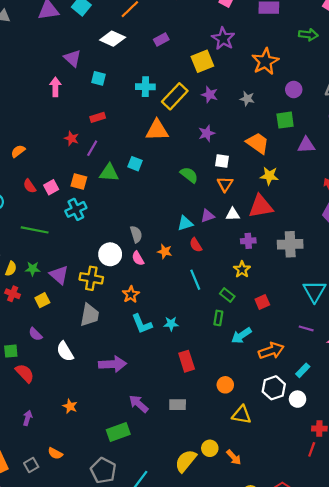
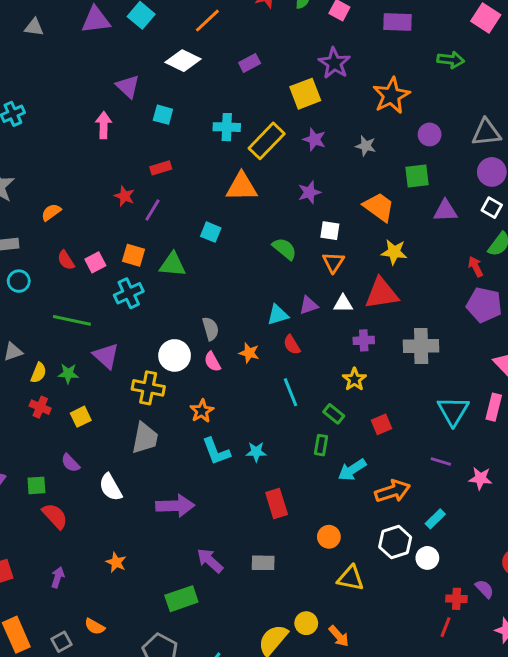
green triangle: (109, 173) -> (172, 265), moved
purple triangle: (59, 275) -> (106, 356), moved

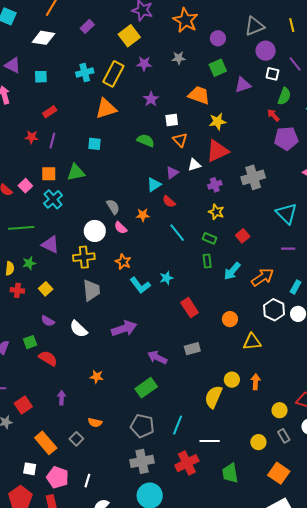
orange arrow: (339, 636) -> (256, 382), turned -119

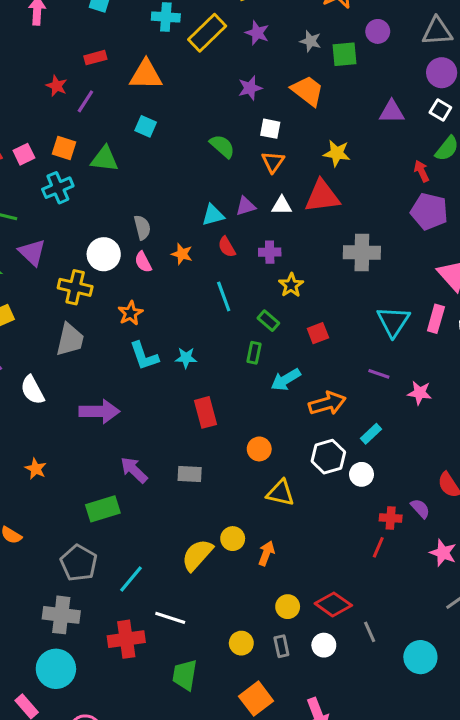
green square: (218, 68) -> (344, 54), moved
orange trapezoid: (199, 95) -> (307, 91), moved
orange triangle: (106, 109) -> (146, 75), moved
purple cross: (215, 185) -> (270, 252), moved

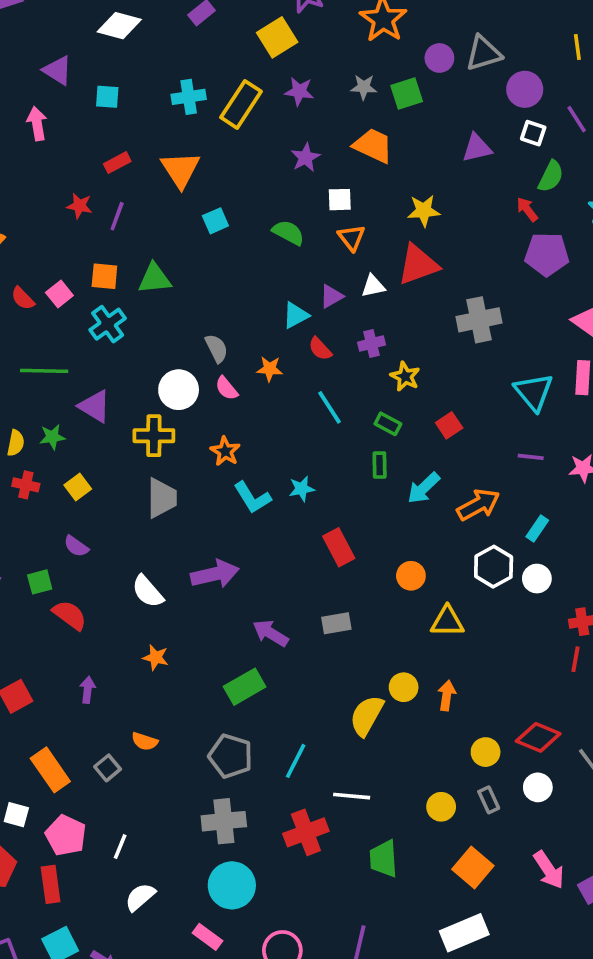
gray triangle: (437, 31) -> (483, 53), moved
orange triangle: (146, 75) -> (181, 169), turned -51
cyan square: (146, 126) -> (215, 221), moved, turned -35
white semicircle: (32, 390) -> (148, 591), moved

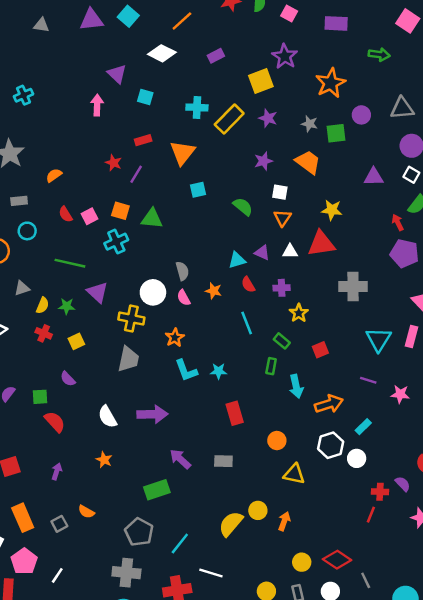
gray triangle: (483, 53) -> (402, 108), moved
purple triangle: (331, 296) -> (262, 253), turned 42
cyan arrow: (424, 488) -> (296, 386), turned -70

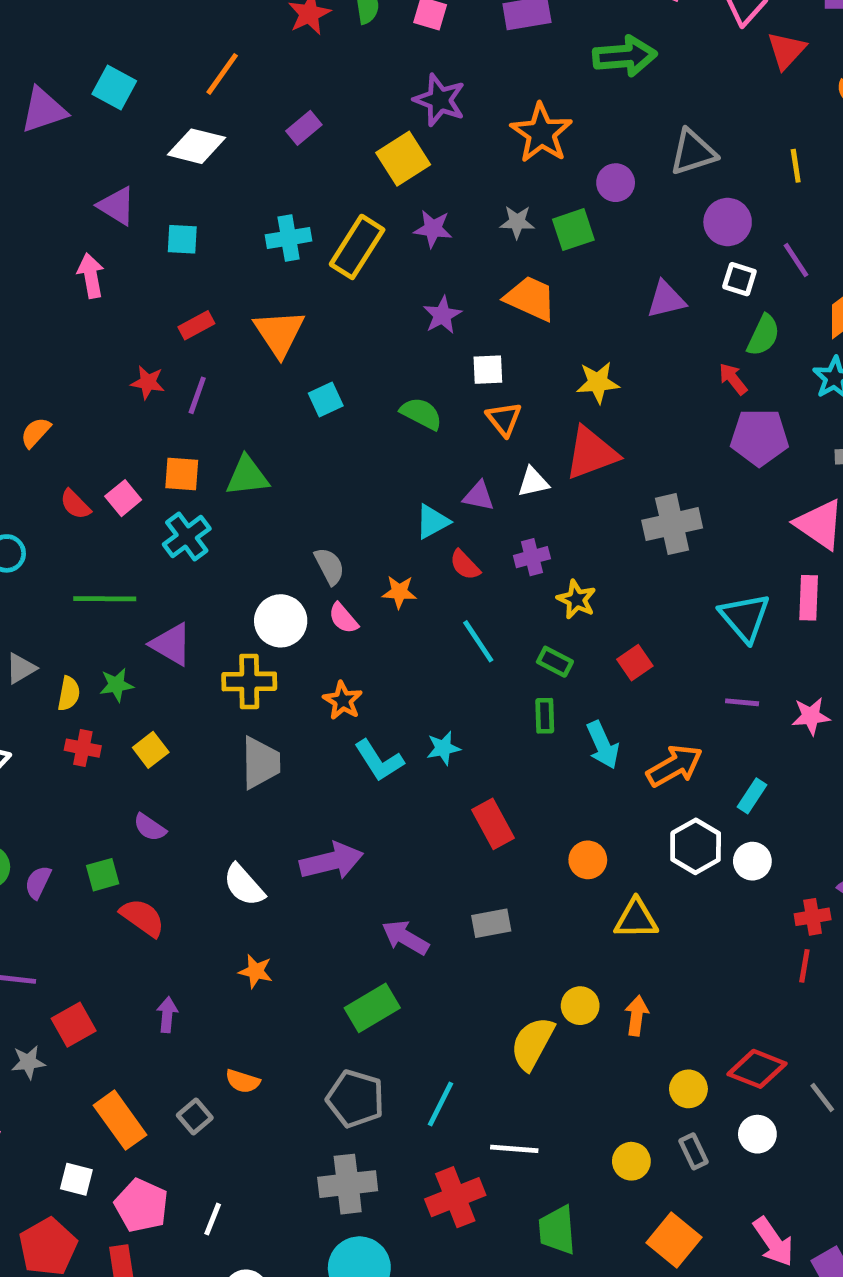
green arrow: (379, 55) -> (625, 56), size x1.4

